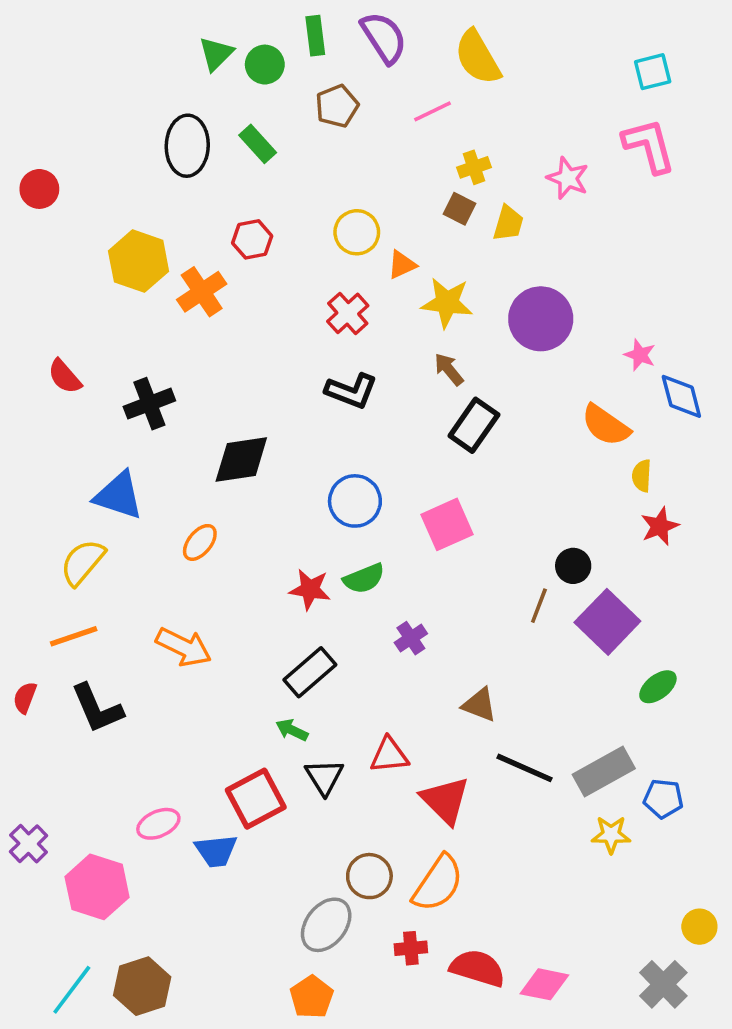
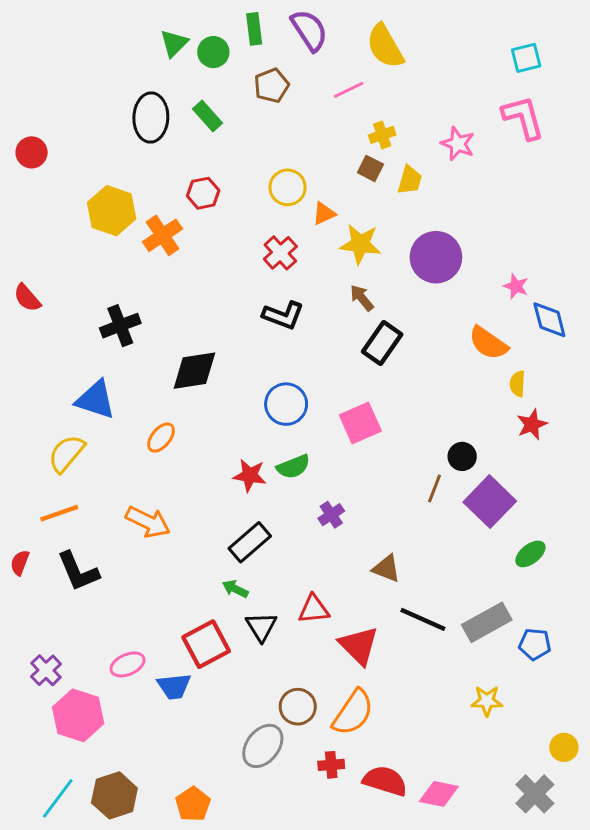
red semicircle: (65, 377) -> (27, 298), moved
yellow star: (611, 835) -> (487, 701), moved
purple cross: (29, 844) -> (46, 670), moved
orange pentagon: (312, 997) -> (193, 804), moved

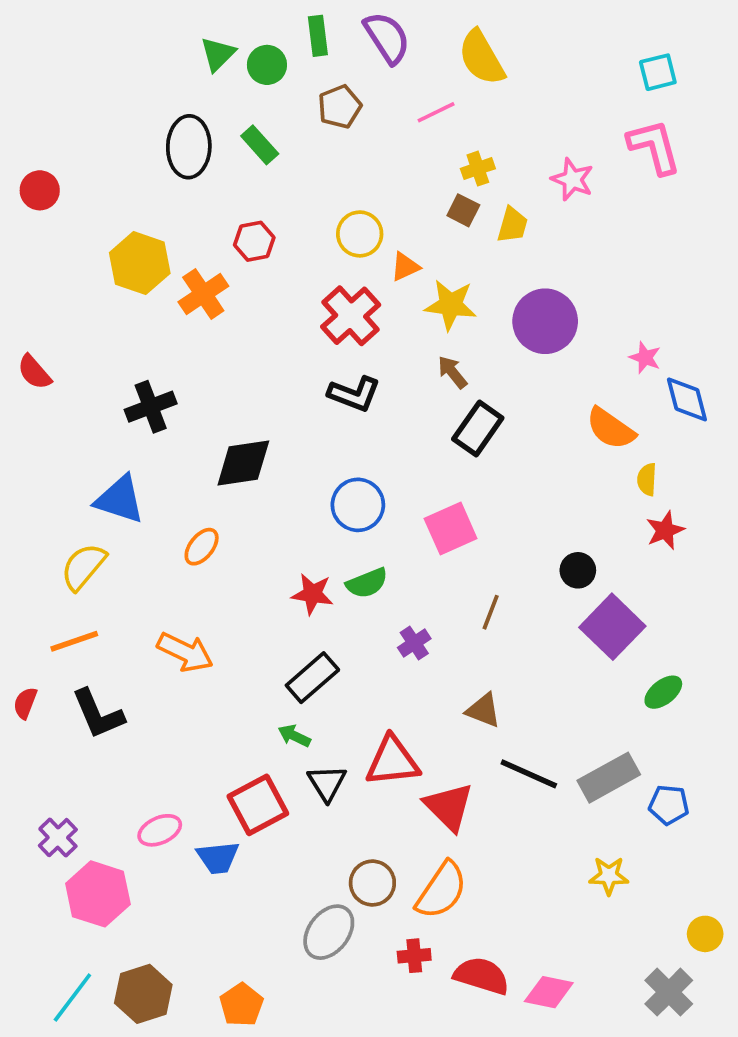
red cross: (280, 253) -> (351, 316), size x1.4
brown line: (434, 488) -> (491, 612), moved
red triangle: (314, 609) -> (392, 761), size x1.4

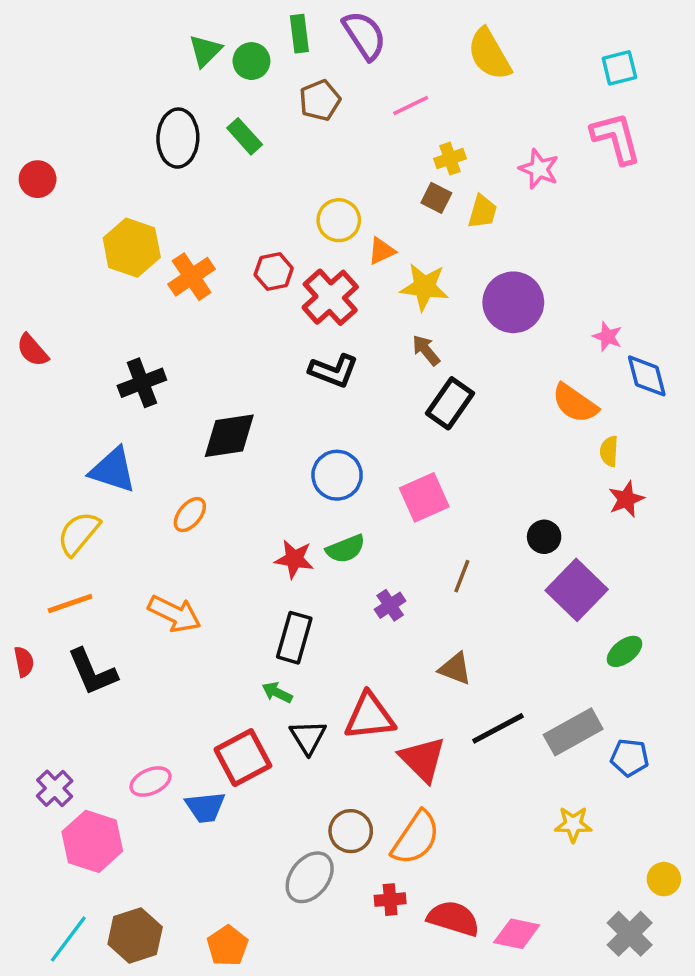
yellow semicircle: (481, 58) -> (489, 54), moved
red hexagon: (254, 241) -> (274, 272), moved
black rectangle: (312, 678) -> (294, 638), turned -33
red semicircle: (25, 703) -> (24, 662), turned 148
black line: (529, 774) -> (498, 728), turned -52

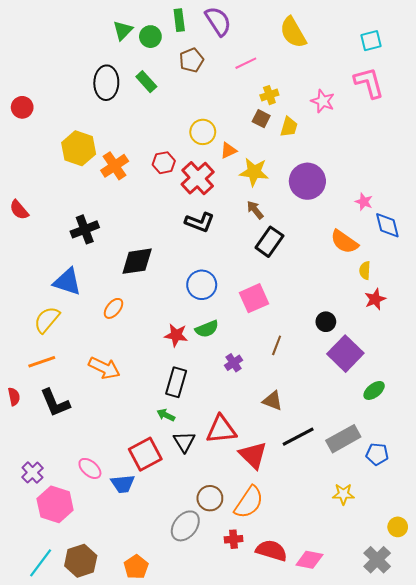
pink ellipse: (150, 781) -> (90, 468), turned 65

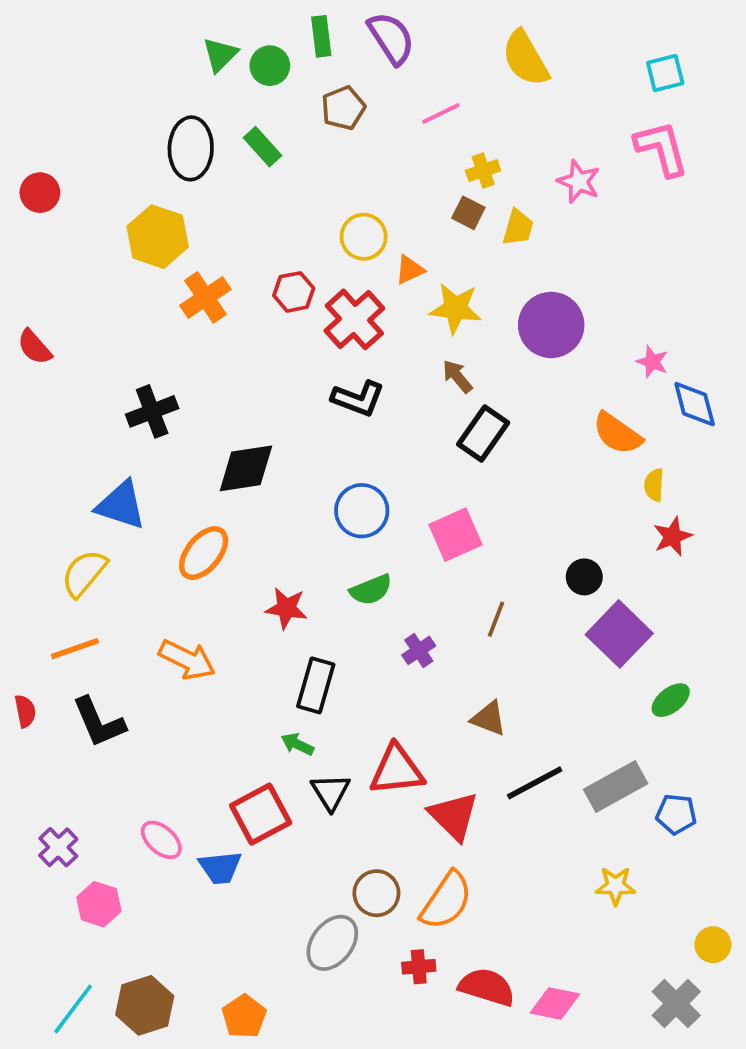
yellow hexagon: (79, 148) -> (158, 237), moved
red semicircle: (19, 210) -> (34, 347), moved
orange ellipse: (113, 308) -> (204, 553), size x1.4
red star: (176, 335) -> (286, 608), moved
pink hexagon: (55, 504) -> (99, 904), size x0.7

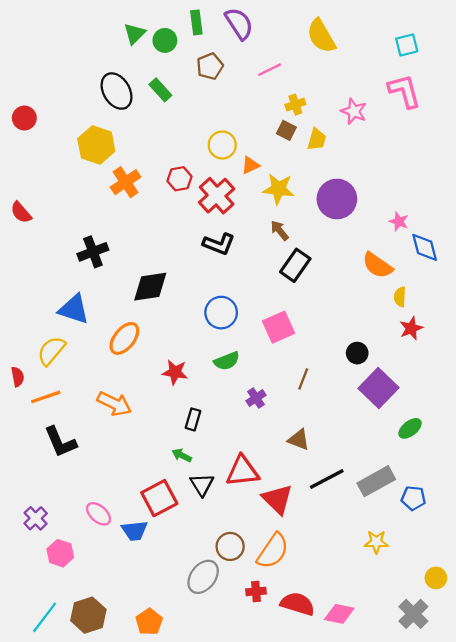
black ellipse: (191, 148) -> (117, 91), turned -33
black rectangle: (316, 685) -> (193, 419), size x0.7
red semicircle: (25, 711) -> (18, 377), moved

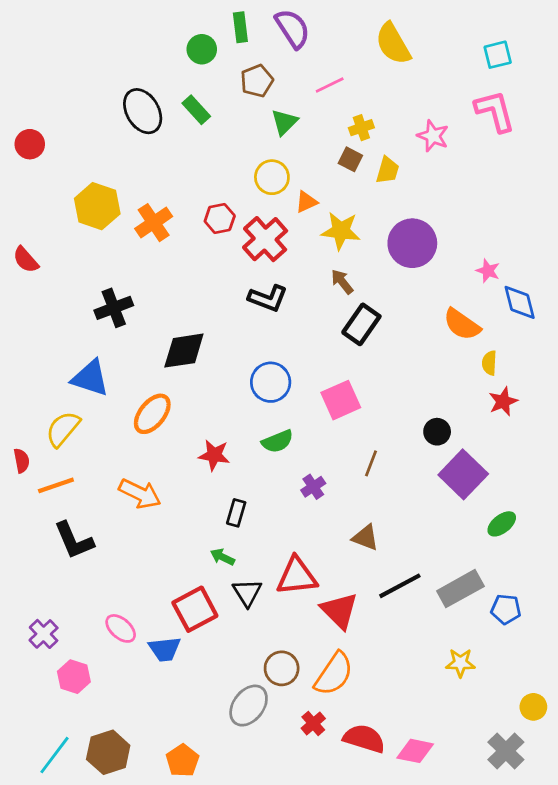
green triangle: (135, 34) -> (284, 122), moved
yellow hexagon: (96, 145) -> (97, 206), moved
red cross: (256, 591) -> (313, 723), turned -36

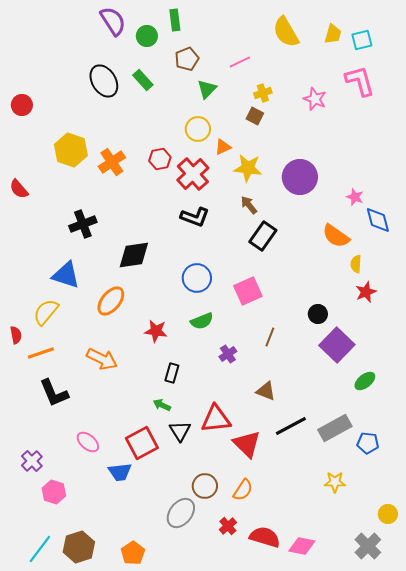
purple semicircle: (293, 29) -> (113, 21), moved
yellow trapezoid: (388, 170) -> (333, 34), moved
pink ellipse: (121, 628) -> (88, 442), moved
orange semicircle: (334, 674) -> (243, 490), size x0.7

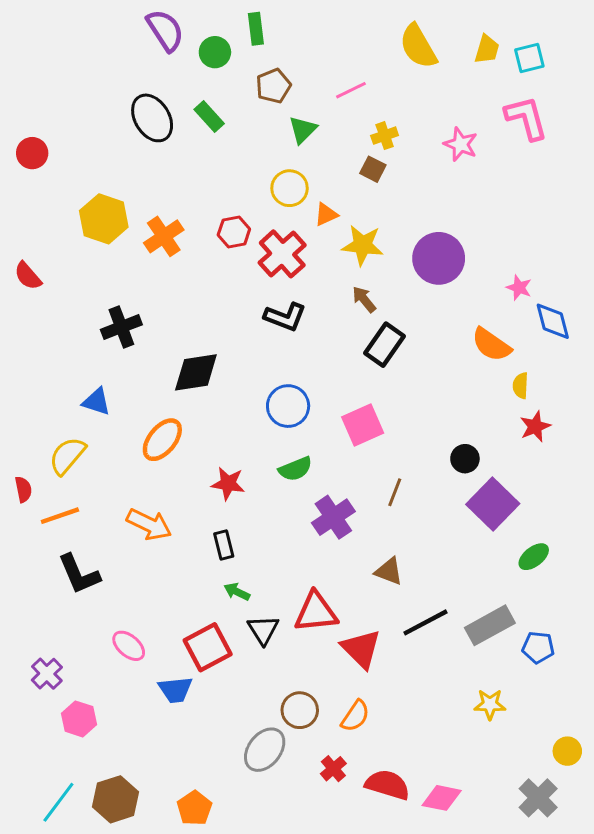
blue triangle: (66, 275) -> (97, 402), size x0.7
purple cross: (228, 354) -> (333, 517), size x1.6
black rectangle: (172, 373) -> (224, 545), moved, turned -30

